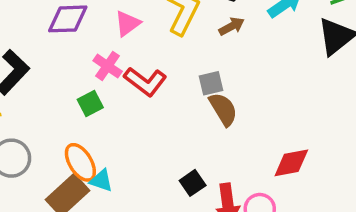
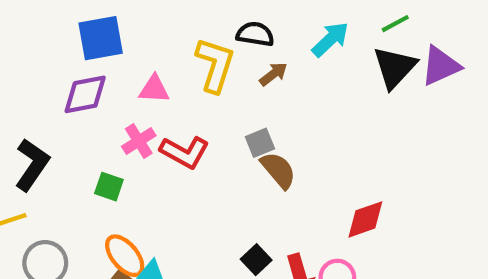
pink triangle: (127, 23) -> (154, 89), turned 48
pink cross: (108, 66) -> (139, 141), turned 32
green square: (90, 103) -> (109, 187), moved, turned -35

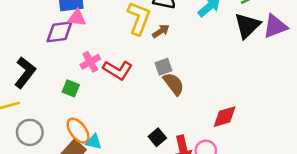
brown arrow: (273, 74) -> (161, 31), moved
pink triangle: (154, 89) -> (77, 18), moved

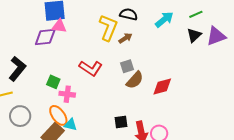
black triangle: (247, 26) -> (194, 35), size x0.7
pink cross: (90, 62) -> (67, 94), moved, turned 35
brown semicircle: (174, 84) -> (135, 80), turned 78
red diamond: (225, 117) -> (162, 87), moved
black square: (157, 137) -> (121, 122), turned 32

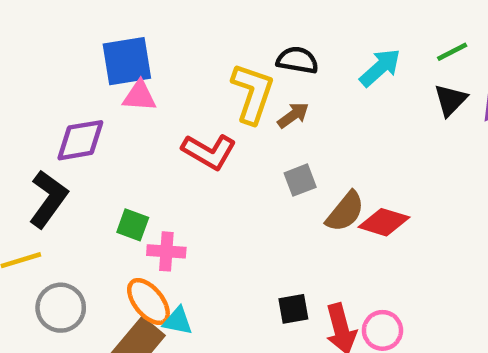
purple diamond: (45, 37) -> (80, 140), moved
red L-shape: (91, 68) -> (209, 152), moved
brown semicircle: (135, 80) -> (345, 212), moved
red diamond: (162, 87) -> (384, 222), turned 35

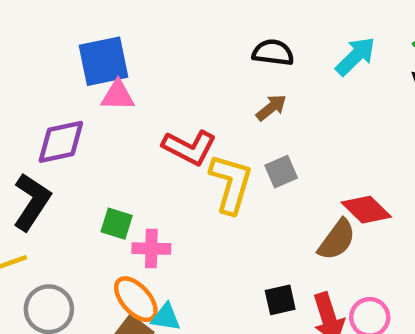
yellow L-shape: (253, 93) -> (231, 184), moved
brown semicircle: (345, 212) -> (337, 240), moved
red diamond: (384, 222) -> (366, 210), turned 30

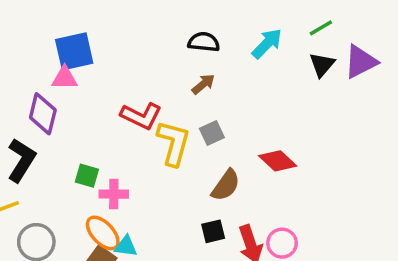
pink triangle: (118, 95) -> (64, 78), moved
purple diamond: (61, 142) -> (43, 114), turned -63
brown semicircle: (337, 240) -> (226, 185), moved

